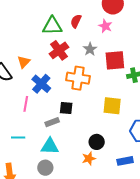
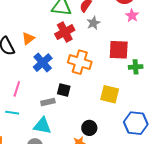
pink star: (105, 26) -> (132, 16), moved
gray star: (90, 49) -> (93, 23), moved
pink line: (26, 104) -> (17, 89), moved

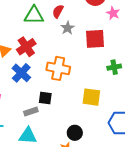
pink star: (132, 16) -> (113, 13), moved
red cross: (65, 32) -> (26, 47), moved
red square: (119, 50) -> (95, 39), moved

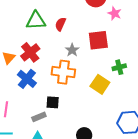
red semicircle: (58, 11) -> (60, 24), moved
gray star: (68, 28) -> (72, 50), moved
yellow square: (91, 97) -> (100, 84), moved, turned 30

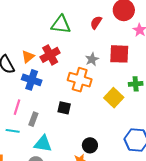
red semicircle: (60, 24) -> (96, 23), moved
blue cross: (27, 79) -> (32, 80), moved, turned -30
gray rectangle: (39, 117) -> (33, 119), moved, turned -56

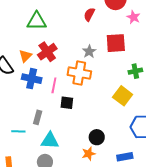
green triangle: (61, 24) -> (37, 21), moved
yellow square: (114, 98) -> (123, 96), moved
pink line: (17, 107) -> (54, 85), moved

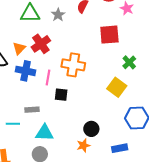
gray star: (89, 51) -> (58, 15), moved
green cross: (135, 71) -> (129, 62), turned -32
gray rectangle: (38, 117) -> (32, 110), turned 72

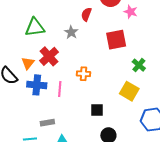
gray star: (58, 15) -> (71, 32), moved
orange cross: (73, 65) -> (84, 74), size x0.6
black square: (61, 95) -> (97, 110), moved

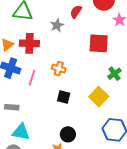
red cross: (49, 56) -> (29, 43), turned 30
black square: (97, 110) -> (64, 97), moved

